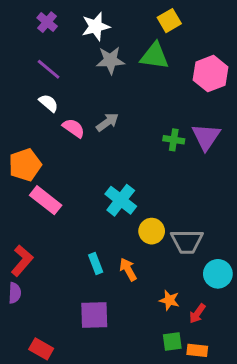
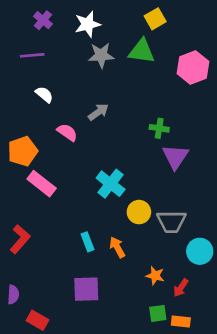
purple line: (49, 69) -> (32, 55), moved, turned -45
pink semicircle: (74, 128) -> (67, 132), moved
purple triangle: (206, 137) -> (175, 157), moved
purple semicircle: (15, 293) -> (13, 295), moved

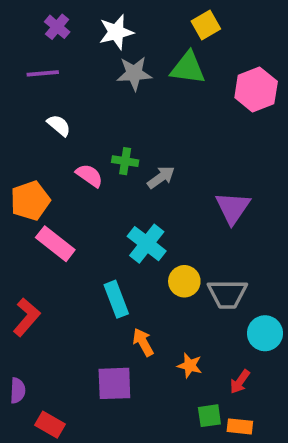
gray arrow: (98, 112) -> (161, 177), moved
green cross: (159, 128) -> (125, 161), moved
cyan rectangle: (88, 242) -> (116, 299), moved, size x1.4
orange arrow: (117, 247) -> (143, 342), moved
orange star: (155, 276) -> (190, 366), moved

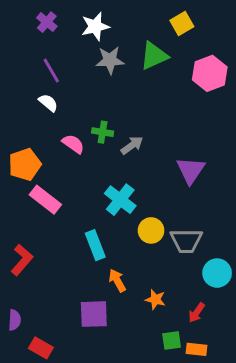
yellow square: (206, 25) -> (182, 23), moved
green triangle: (188, 68) -> (154, 56), turned -32
purple line: (43, 73) -> (51, 70), moved, turned 65

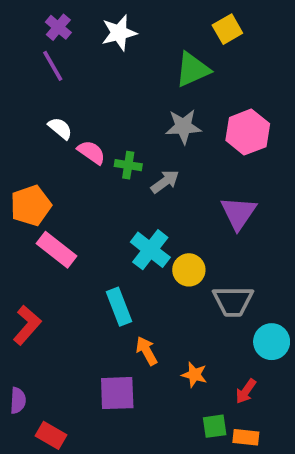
gray star: (110, 60) -> (183, 127), moved
purple line: (51, 70) -> (53, 66), moved
pink hexagon: (210, 73) -> (248, 132), moved
pink semicircle: (73, 144) -> (91, 152), moved
yellow circle: (151, 230) -> (189, 270), moved

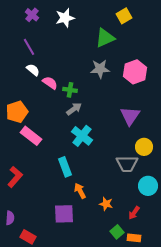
purple line: (53, 66) -> (29, 47), moved
gray arrow: (165, 182) -> (74, 109), moved
yellow circle: (189, 270) -> (144, 147), moved
green square: (215, 426) -> (117, 232), turned -32

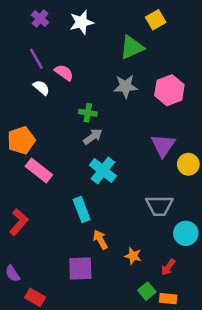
pink semicircle: (50, 83) -> (64, 73), moved
yellow circle: (144, 147) -> (188, 164), moved
purple semicircle: (10, 218) -> (12, 274), turned 144

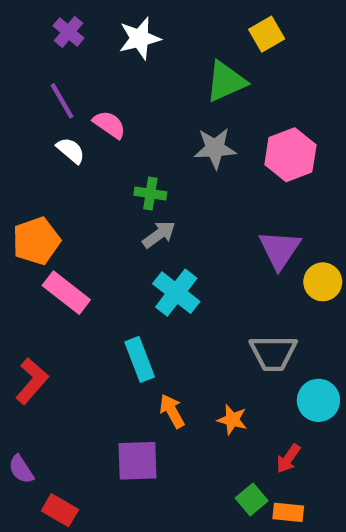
orange star: (133, 256) -> (232, 420), moved

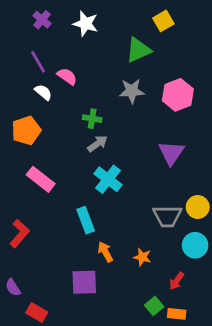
white star: (140, 38) -> (86, 24), turned 30
orange pentagon: (36, 241) -> (26, 130), moved
yellow circle: (323, 282) -> (198, 207), moved

